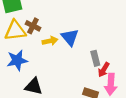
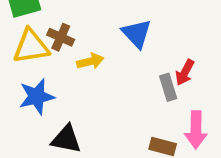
blue triangle: (70, 37) -> (137, 34), moved
red arrow: (104, 70) -> (185, 72), moved

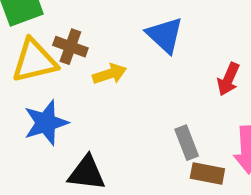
gray rectangle: (168, 87) -> (187, 143), moved

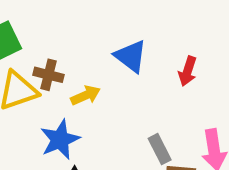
red arrow: (228, 79) -> (188, 71), moved
blue star: (46, 123) -> (60, 140), moved

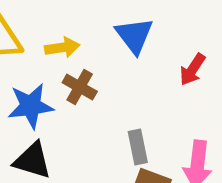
brown cross: (49, 75) -> (80, 87), moved
yellow arrow: (86, 95) -> (62, 47), moved

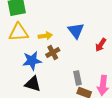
brown cross: (80, 87) -> (53, 53), turned 32

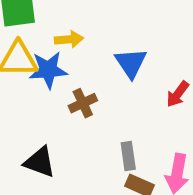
yellow arrow: (45, 36) -> (69, 39), moved
blue star: (32, 61) -> (48, 70), moved

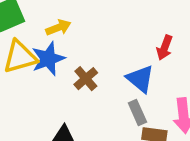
blue triangle: (131, 63) -> (140, 79), moved

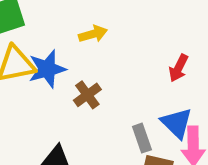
yellow arrow: (58, 28) -> (93, 34), moved
blue triangle: (140, 79) -> (177, 123), moved

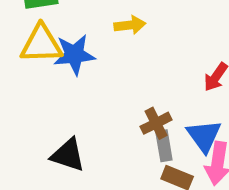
brown cross: (87, 95) -> (156, 123), moved

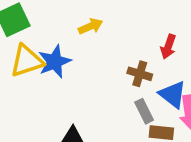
brown cross: (156, 123) -> (140, 74), moved, turned -30

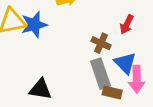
gray rectangle: (144, 111) -> (101, 74), size x1.5

